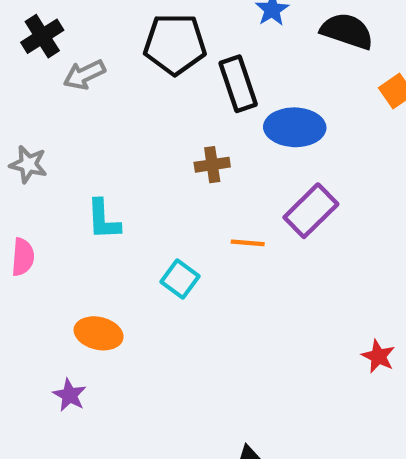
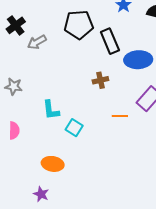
cyan square: (180, 279) -> (74, 128), moved

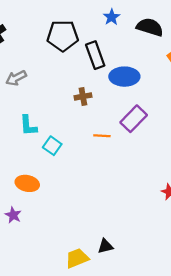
gray arrow: (37, 42) -> (16, 78), moved

